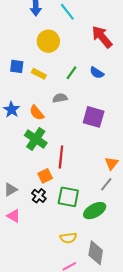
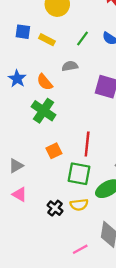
red line: (61, 157) -> (87, 144), moved
black cross: (39, 196) -> (55, 208), moved
yellow semicircle: (68, 238) -> (79, 205), moved

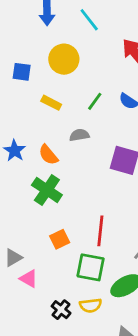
blue square: (23, 32) -> (22, 72), moved
pink triangle: (19, 194) -> (29, 279), moved

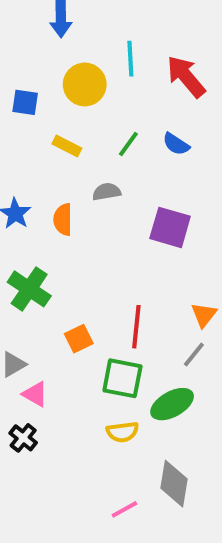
cyan line: (89, 20) -> (130, 59), moved, turned 35
orange semicircle: (48, 155) -> (63, 219), turned 40
green cross: (47, 190) -> (29, 289), moved
black cross: (61, 310) -> (23, 438), moved

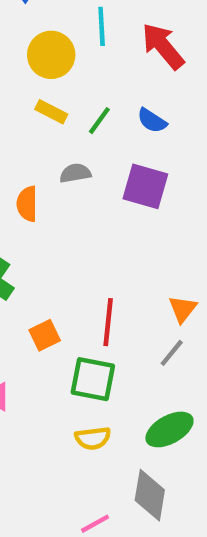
yellow rectangle: (67, 146) -> (51, 112), moved
purple square: (170, 227) -> (145, 186), moved
green ellipse: (172, 404) -> (169, 429), moved

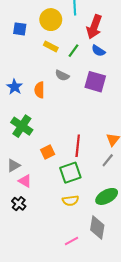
red arrow: (163, 46) -> (94, 27), moved, turned -120
gray semicircle: (75, 173) -> (62, 75), turned -144
green square: (93, 379) -> (70, 173), turned -30

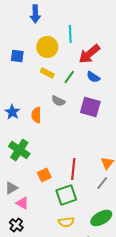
red arrow: (94, 27) -> (89, 54), turned 30

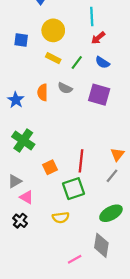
cyan line: (70, 34) -> (92, 16), moved
red arrow: (89, 54) -> (98, 38), size x0.6
orange semicircle: (36, 115) -> (43, 92), moved
yellow semicircle: (66, 222) -> (61, 218), moved

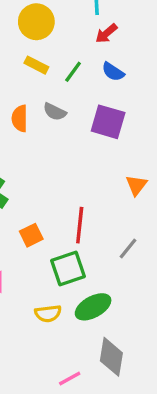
orange triangle: (117, 154) -> (136, 185), moved
green ellipse: (111, 213) -> (93, 307), moved

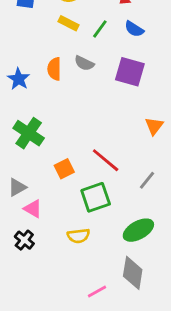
red line: (80, 225) -> (106, 160), turned -56
green ellipse: (93, 307) -> (138, 230), moved

